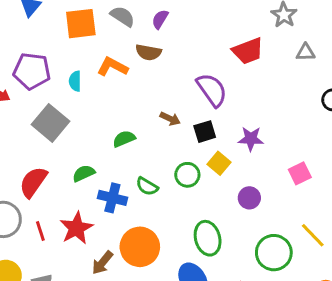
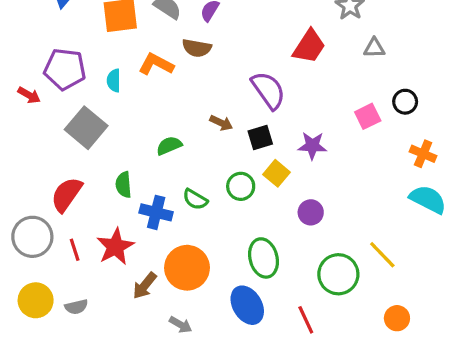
red trapezoid: (248, 51) -> (309, 46), turned -36
green semicircle: (84, 173) -> (124, 185), turned -70
pink square: (300, 173) -> (368, 116), moved

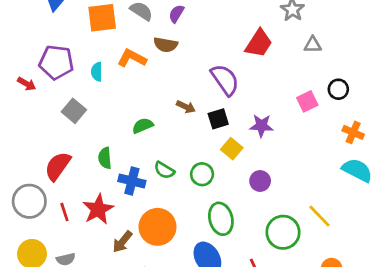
gray square: (86, 128) -> (74, 111), size x0.7
green circle: (241, 186) -> (202, 174), moved

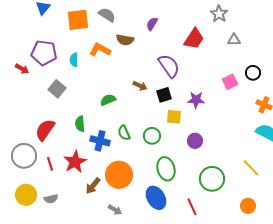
purple semicircle: (176, 14) -> (152, 24), moved
yellow square: (232, 149) -> (174, 117), turned -35
green semicircle: (164, 170) -> (124, 133), turned 35
yellow line: (319, 216) -> (251, 168), moved

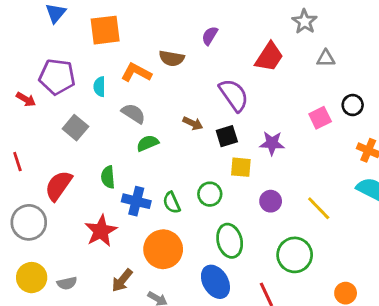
gray semicircle: (107, 15) -> (133, 113), moved
green semicircle: (124, 133) -> (172, 203), moved
red line: (50, 164) -> (17, 162), moved
yellow line: (251, 168) -> (319, 208), moved
brown arrow: (93, 186) -> (122, 280), moved

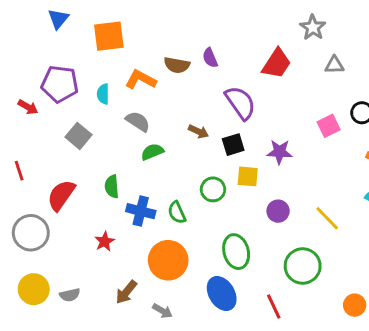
purple semicircle: (210, 36) -> (210, 58), moved, turned -54
green circle: (210, 194) -> (213, 189), moved
red star: (101, 231) -> (105, 241), size x0.6

